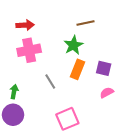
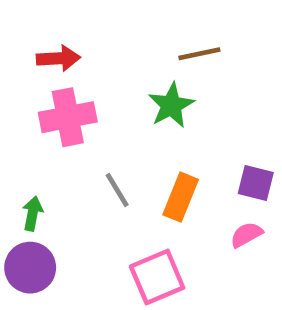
purple square: (104, 68) -> (256, 183), moved
orange rectangle: (77, 69) -> (181, 197), moved
pink semicircle: (107, 93) -> (246, 235), moved

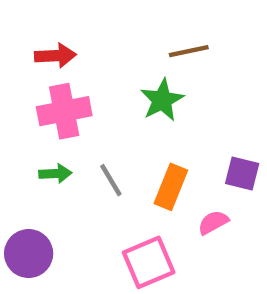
green arrow: (33, 214) -> (55, 173), moved, turned 76
pink semicircle: (246, 235) -> (213, 222), moved

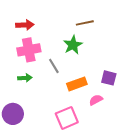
gray line: (111, 180) -> (54, 66), moved
orange rectangle: (171, 187) -> (77, 84), turned 48

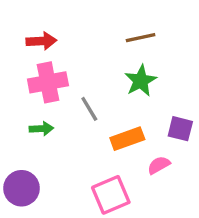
green star: (73, 45) -> (141, 81), moved

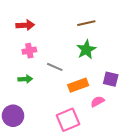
pink cross: (48, 82) -> (29, 51), size x0.6
gray line: (89, 109) -> (55, 67), turned -35

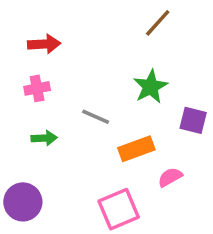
brown line: (86, 23) -> (158, 23), moved, turned -36
pink cross: (29, 51) -> (37, 88), moved
purple square: (111, 79) -> (193, 120), moved

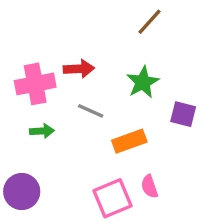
red arrow: (44, 44) -> (79, 69), moved
pink cross: (37, 88) -> (35, 84), size x1.6
pink semicircle: (170, 177) -> (149, 186), moved, turned -80

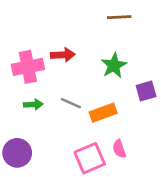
brown line: (149, 22) -> (119, 17), turned 45
gray line: (91, 111) -> (71, 103), moved
purple square: (183, 114) -> (146, 91), turned -30

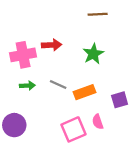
purple square: (146, 91) -> (120, 100), moved

